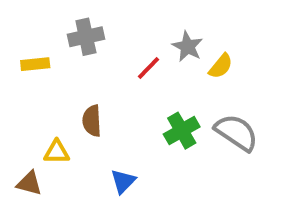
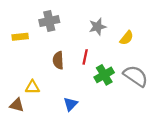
gray star: (188, 47) -> (97, 27), moved, turned 30
red line: (148, 68) -> (85, 57), moved, turned -32
brown semicircle: (92, 121) -> (58, 60), moved

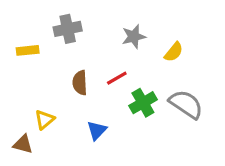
red line: (85, 57) -> (117, 78), turned 48
yellow triangle: (32, 87) -> (45, 120), turned -40
blue triangle: (71, 104) -> (97, 130), moved

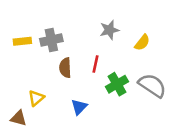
gray cross: (68, 29) -> (51, 40), moved
red line: (117, 78) -> (96, 64), turned -48

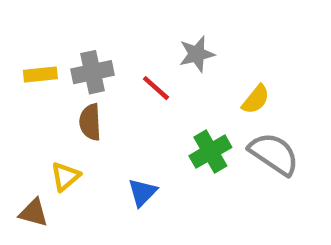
yellow semicircle: (142, 43) -> (256, 99), moved
red line: (96, 64) -> (156, 88), moved, turned -60
brown semicircle: (65, 68) -> (90, 122), moved

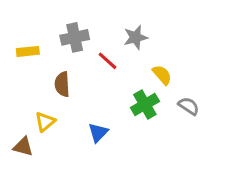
gray cross: (92, 72) -> (75, 37), moved
yellow semicircle: (256, 99) -> (162, 75), moved, turned -80
gray semicircle: (274, 154) -> (189, 106), size x0.6

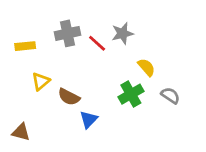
red line: (107, 61) -> (97, 43), moved
brown semicircle: (62, 84) -> (69, 97), moved, turned -60
yellow triangle: (45, 122) -> (41, 81), moved

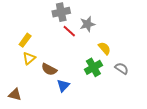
gray cross: (67, 33) -> (61, 12), moved
yellow rectangle: (25, 46) -> (25, 40), moved, turned -48

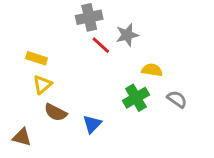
yellow rectangle: (25, 40) -> (37, 58), turned 72
yellow semicircle: (104, 48) -> (152, 70), turned -40
brown semicircle: (49, 69) -> (56, 112), moved

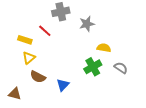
red line: (101, 45) -> (45, 31), moved

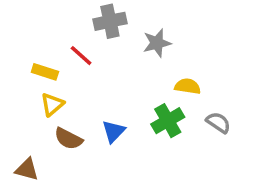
blue triangle: (63, 85) -> (114, 131), moved

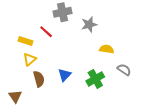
green cross: (168, 121) -> (95, 79), moved
brown semicircle: (68, 139) -> (39, 79), turned -133
brown triangle: (27, 169) -> (15, 96), turned 40

